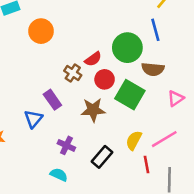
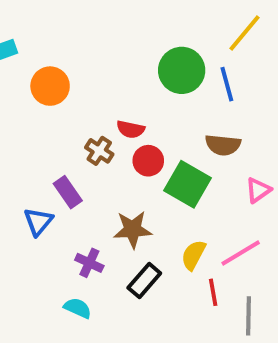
green circle: (127, 48) -> (182, 70), moved
red semicircle: (93, 59) -> (131, 129), turned 48
brown star: (93, 110) -> (133, 229), moved

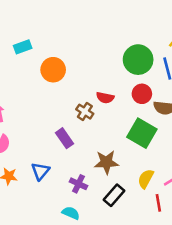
red circle: (148, 161) -> (142, 94), moved
blue triangle: (38, 222) -> (40, 171), moved

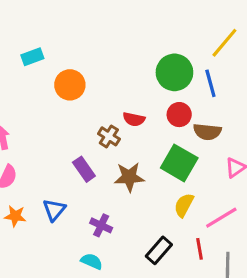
brown star: (106, 162) -> (129, 177), moved
yellow semicircle: (146, 179) -> (184, 205), moved
black rectangle: (114, 195) -> (159, 250), moved

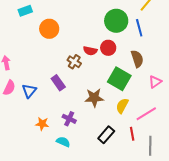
red circle: (179, 115) -> (108, 48), moved
brown semicircle: (207, 132) -> (137, 59), turned -114
brown star: (129, 177) -> (94, 98), moved
blue triangle: (54, 210) -> (29, 91), moved
orange star: (15, 216) -> (42, 124), moved

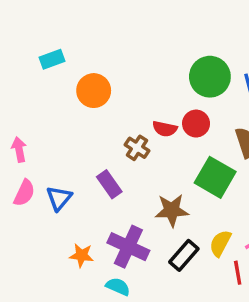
yellow semicircle: (122, 106) -> (220, 243), moved
purple cross: (69, 119) -> (128, 247), size x1.6
black rectangle: (106, 135) -> (184, 255), moved

